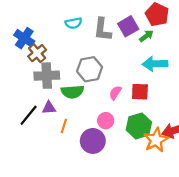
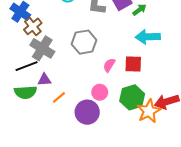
gray cross: (47, 76) -> (42, 48), turned 35
green semicircle: (72, 92) -> (26, 92), moved
black line: (29, 115) -> (27, 66), moved, turned 30
orange line: (64, 126) -> (59, 97), turned 32

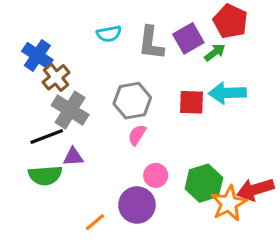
red square: (133, 64) -> (191, 102), moved
pink semicircle: (109, 65) -> (137, 135), moved
orange line: (59, 97) -> (95, 222), moved

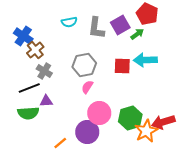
gray cross: (70, 110) -> (44, 71), size x0.7
pink circle: (156, 175) -> (99, 113), size x1.5

